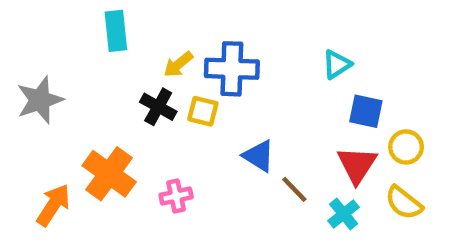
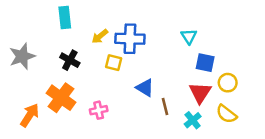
cyan triangle: (337, 64) -> (189, 36), turned -30
black cross: (158, 107) -> (70, 60), moved
brown line: (294, 189) -> (165, 106), turned 30

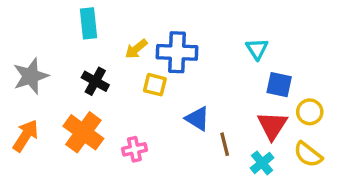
orange arrow: (30, 115) -> (26, 136), moved

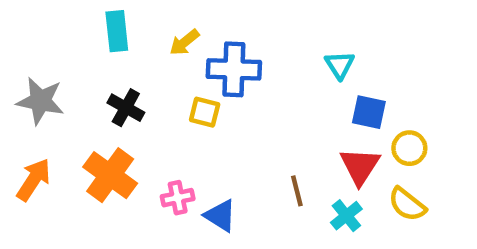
yellow arrow: (136, 49) -> (184, 42), moved
gray star: (31, 76) -> (40, 101), turned 30
blue triangle: (197, 119) -> (220, 216), moved

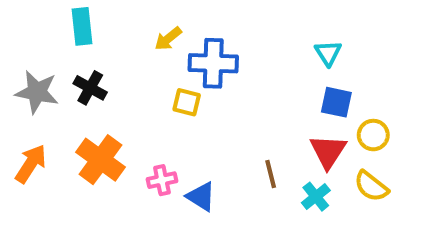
cyan rectangle: (117, 31) -> (82, 26), moved
cyan triangle: (340, 65) -> (328, 53), moved
black cross: (126, 108) -> (90, 88), moved

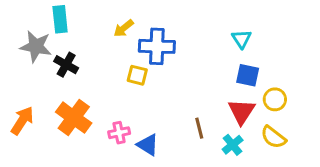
gray star: (37, 92) -> (36, 46), moved

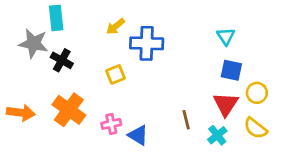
yellow square: (137, 75) -> (115, 74), moved, turned -36
orange arrow: (22, 121) -> (21, 113), turned 64

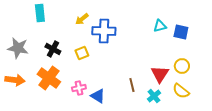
cyan triangle: (226, 36) -> (160, 26), turned 48
gray star: (34, 43) -> (18, 48), moved
black cross: (62, 60) -> (53, 49), moved
blue square: (231, 70) -> (181, 32), moved

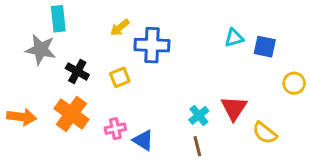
gray star: (18, 48) -> (41, 50), moved
yellow circle: (182, 66) -> (294, 83), moved
brown line: (132, 85) -> (197, 146), moved
cyan cross: (154, 96) -> (199, 115), moved

